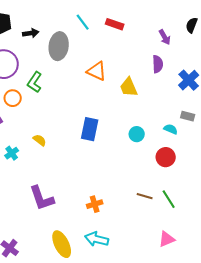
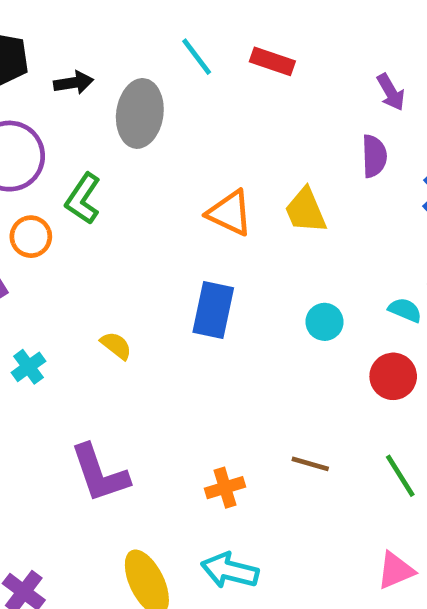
orange triangle: (97, 71) -> (230, 213), moved
yellow semicircle: (40, 140) -> (116, 346), moved
brown line: (145, 196) -> (310, 464), moved

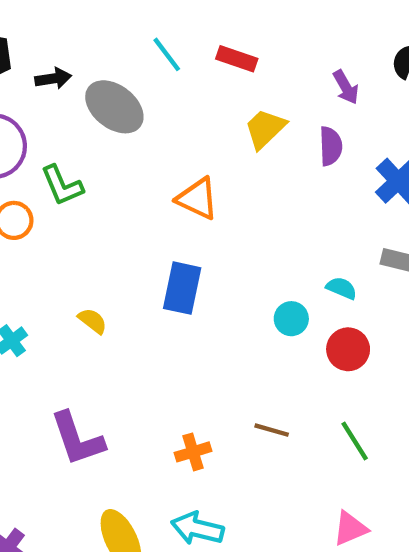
gray ellipse: (140, 113) -> (114, 107), turned -60
green L-shape: (83, 199) -> (62, 185), turned -57
yellow trapezoid: (306, 211) -> (265, 129), moved, turned 69
cyan semicircle: (405, 310) -> (342, 288), moved
cyan circle: (324, 322) -> (291, 319), moved

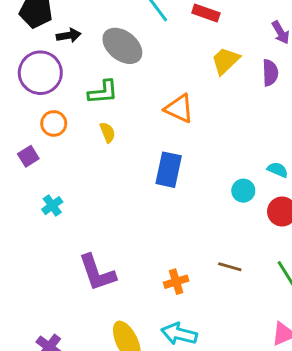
black arrow: (53, 78) -> (69, 35), moved
green L-shape: (62, 185) -> (103, 92), moved, turned -72
yellow semicircle: (93, 321) -> (107, 132), moved, turned 30

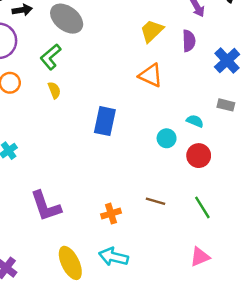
green L-shape: (103, 92) -> (51, 57), turned 145
orange triangle: (179, 109) -> (151, 75), moved

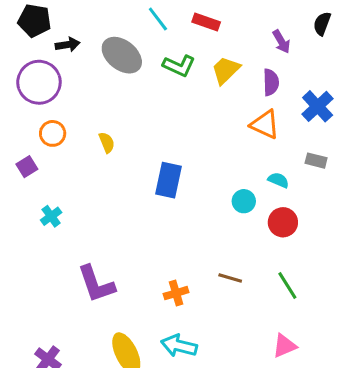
green L-shape: (51, 57) -> (179, 66), moved, turned -115
orange triangle: (151, 75) -> (265, 124), moved

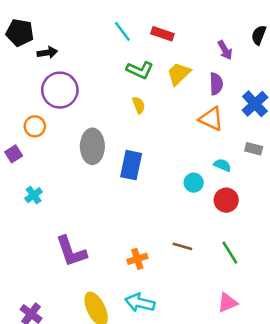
gray ellipse: (122, 55) -> (92, 146), moved, turned 52
purple circle: (39, 82) -> (60, 90), moved
yellow semicircle: (107, 142) -> (139, 105), moved

